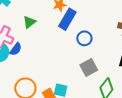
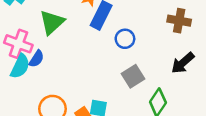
green triangle: (29, 22) -> (52, 22), size x1.5

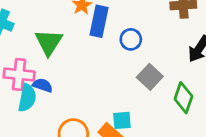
blue semicircle: (37, 59) -> (42, 85), turned -90

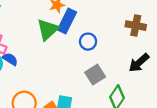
green triangle: (49, 42) -> (48, 29), moved

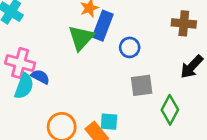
gray square: (95, 75) -> (142, 85), turned 30

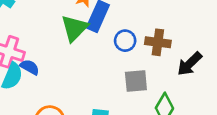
brown cross: (184, 23) -> (158, 42), moved

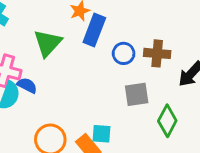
green triangle: (74, 28) -> (48, 43), moved

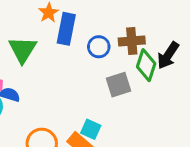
green diamond: (167, 121) -> (146, 65), moved
cyan square: (101, 134) -> (91, 129), turned 30

